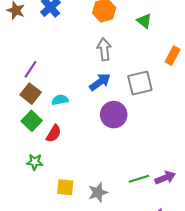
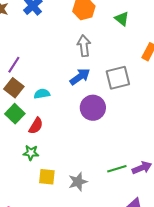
green star: (35, 162) -> (31, 153), moved

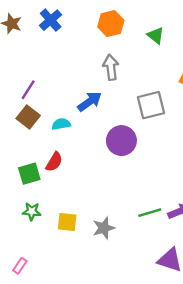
blue arrow: (80, 77) -> (90, 102), moved
green square: (15, 114) -> (29, 174), moved, turned 30
green star: (31, 153) -> (32, 211), moved

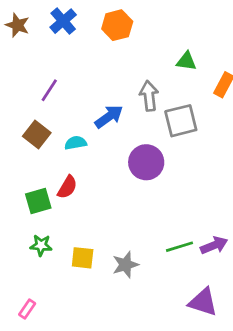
orange hexagon: (111, 24) -> (117, 25), moved
green triangle: (156, 35) -> (186, 61), moved, turned -30
gray arrow: (111, 67) -> (149, 96), moved
purple line: (28, 90) -> (49, 90), moved

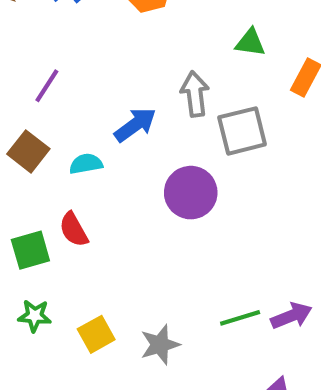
red semicircle: (67, 187) -> (74, 230), turned 120
yellow square: (83, 258) -> (96, 334), turned -35

